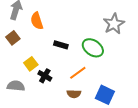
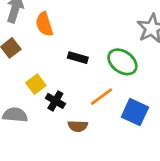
brown semicircle: (74, 94) -> (78, 126), moved
blue square: (105, 95) -> (135, 112), moved

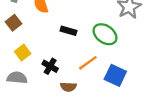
yellow square: (36, 84) -> (23, 53), moved

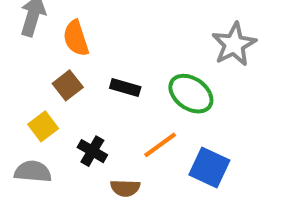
brown square: (14, 23) -> (68, 85), moved

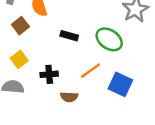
brown square: (68, 85) -> (20, 26), moved
black cross: (92, 151) -> (49, 74), turned -35

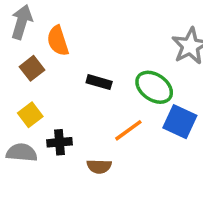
black cross: (49, 74) -> (60, 142), moved
blue square: (120, 84) -> (180, 122), moved

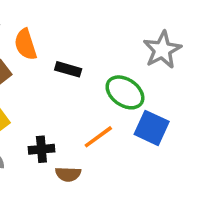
black rectangle: (99, 82) -> (68, 69), moved
black cross: (60, 142) -> (41, 149), moved

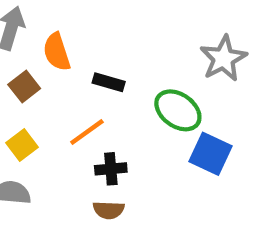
orange line: (98, 137) -> (87, 132), moved
black cross: (41, 149) -> (111, 169), moved

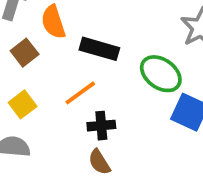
black rectangle: (109, 82) -> (99, 49), size x1.4
brown semicircle: (109, 210) -> (99, 162), turned 56

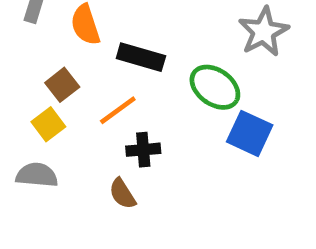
brown square: (25, 53) -> (62, 85), moved
brown semicircle: (99, 162) -> (122, 194), moved

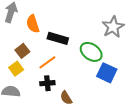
black cross: (143, 150) -> (47, 83), moved
brown semicircle: (122, 194) -> (66, 98), moved

